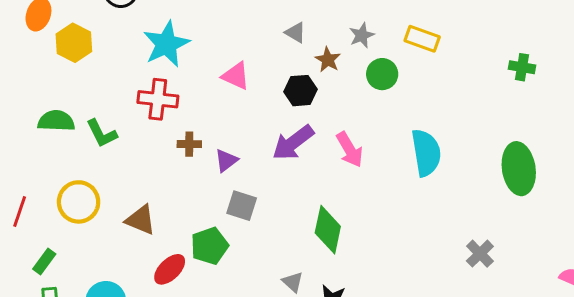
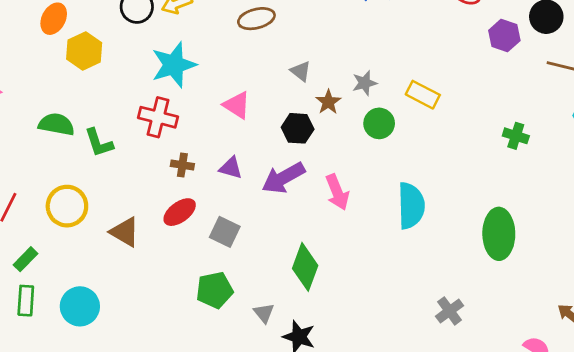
purple triangle: (226, 160) -> (231, 168), moved, turned 45
green pentagon: (209, 246) -> (215, 290), moved
red ellipse: (170, 269) -> (180, 212), moved

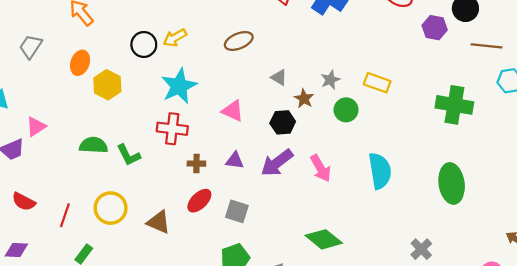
green cross: (516, 136) -> (454, 105), size x1.8
green diamond: (305, 267) -> (324, 239), moved, turned -63

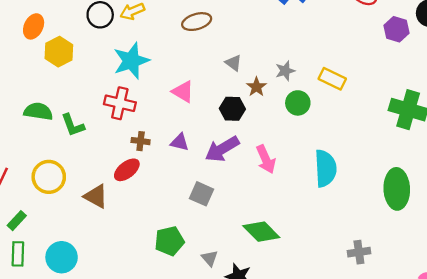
red ellipse: (199, 201) -> (127, 170), moved
gray square: (237, 211) -> (202, 194), moved
gray cross: (421, 249) -> (359, 252), turned 30

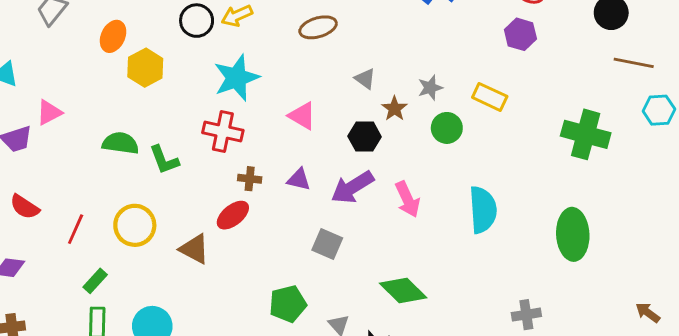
purple hexagon: (396, 29) -> (520, 34), moved

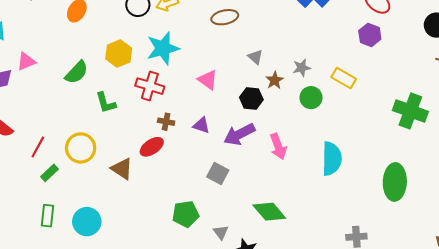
yellow hexagon: (145, 68) -> (119, 53), moved
green semicircle: (120, 143) -> (77, 72), moved, turned 120
green rectangle: (95, 281) -> (50, 173), moved

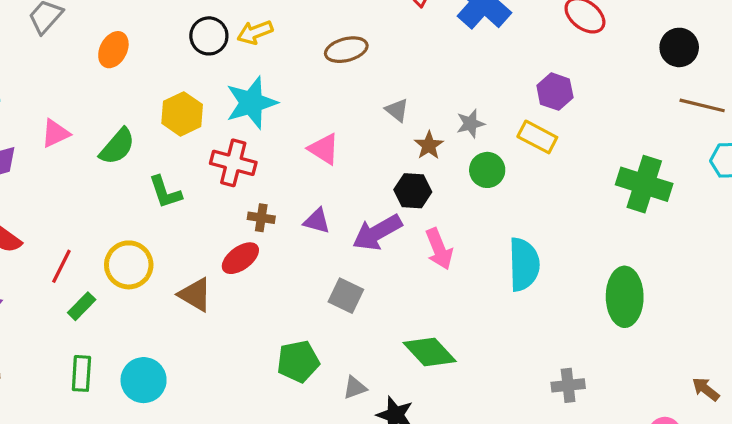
purple hexagon: (370, 35) -> (555, 92), moved
pink triangle: (26, 61) -> (55, 133), moved
black hexagon: (251, 99) -> (413, 191), moved
gray triangle: (221, 232) -> (355, 388), turned 49

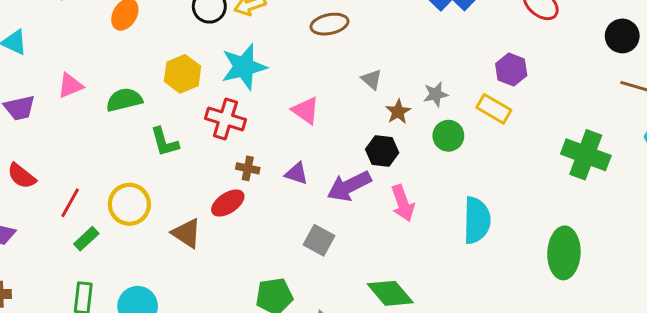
green semicircle: (117, 147) -> (124, 100), turned -147

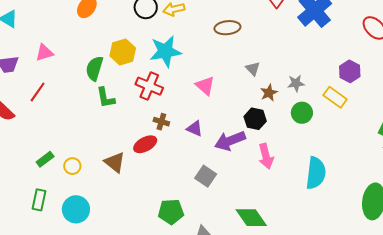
green semicircle: (124, 100) -> (94, 68), moved, turned -65
red line: (70, 203) -> (38, 92), moved
yellow circle: (129, 204) -> (72, 166), moved, size x0.6

